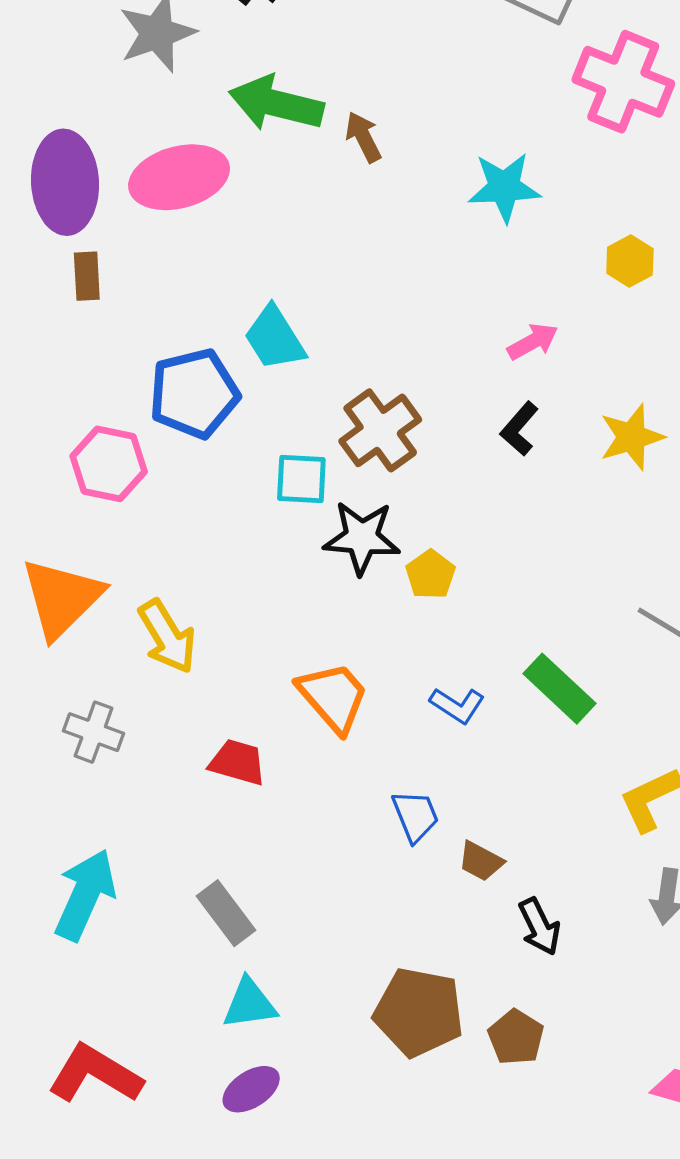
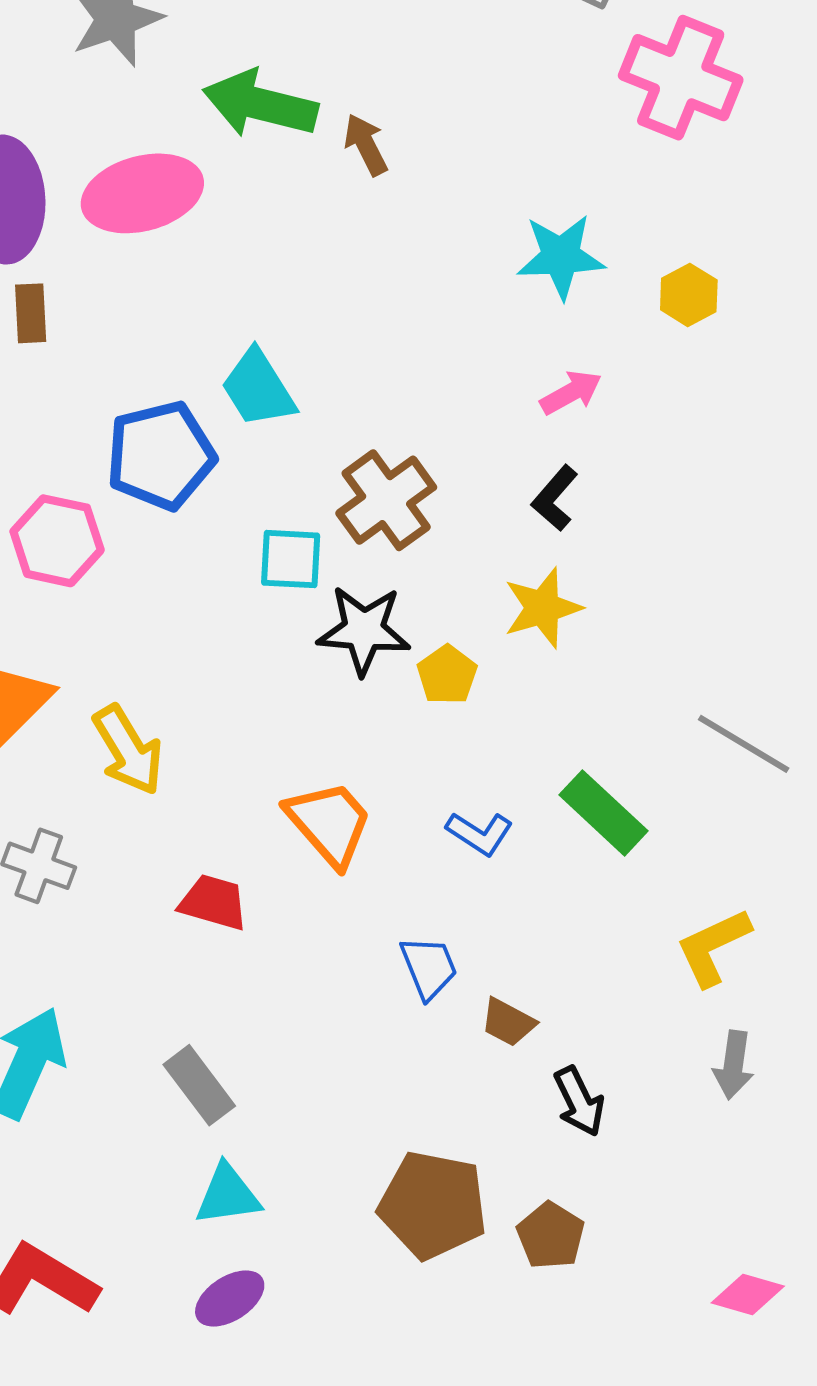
cyan star: (504, 187) -> (561, 256), moved
yellow star: (632, 437) -> (543, 608), moved

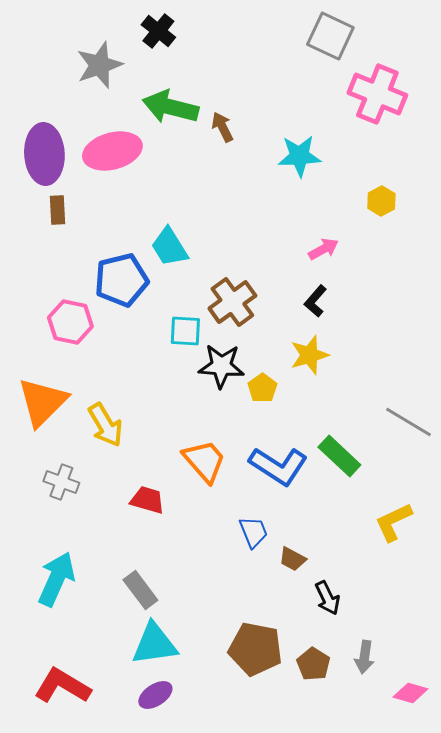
cyan star: (561, 256) -> (299, 156), moved
blue L-shape: (480, 833) -> (278, 466), size x1.8
gray arrow: (734, 1065) -> (364, 657), moved
cyan triangle: (228, 1195) -> (154, 644), size x1.4

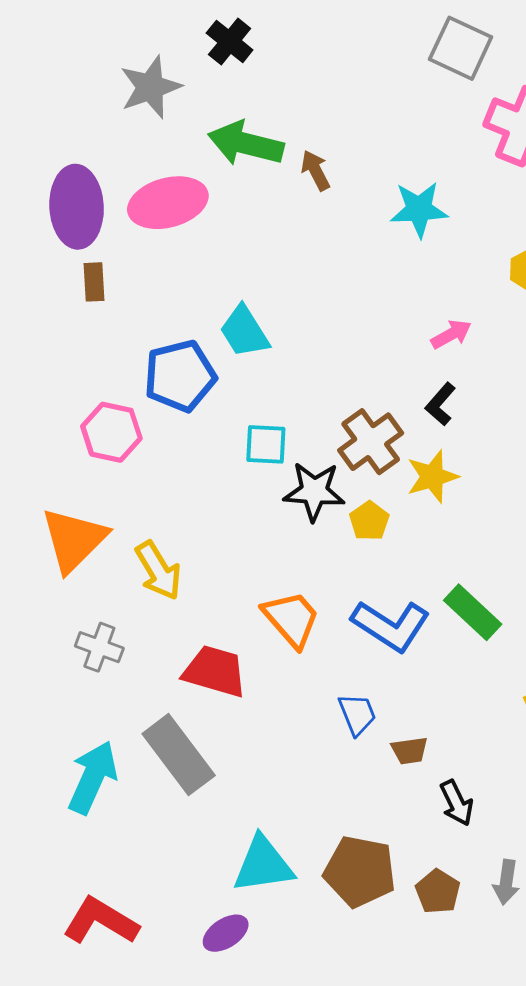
brown cross: (232, 302) -> (371, 442), moved
red trapezoid: (147, 500) -> (215, 671), size x1.4
brown trapezoid: (292, 559) -> (410, 751), turned -36
gray rectangle: (140, 590) -> (179, 755), moved, size x1.5
cyan triangle: (154, 644) -> (263, 865), moved

